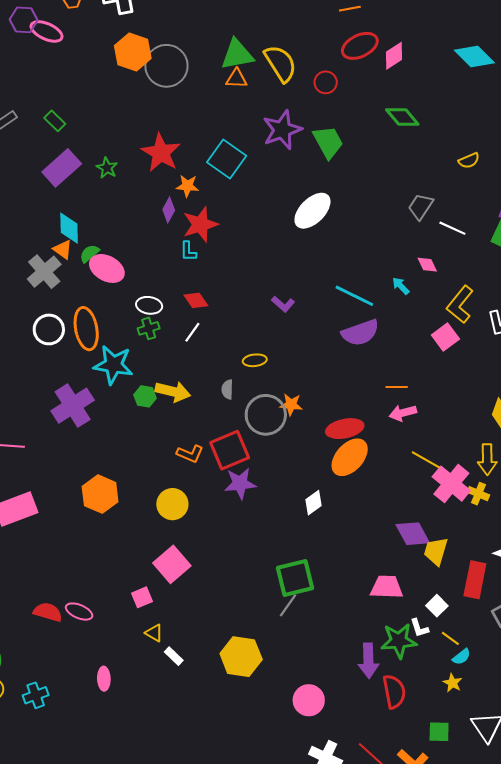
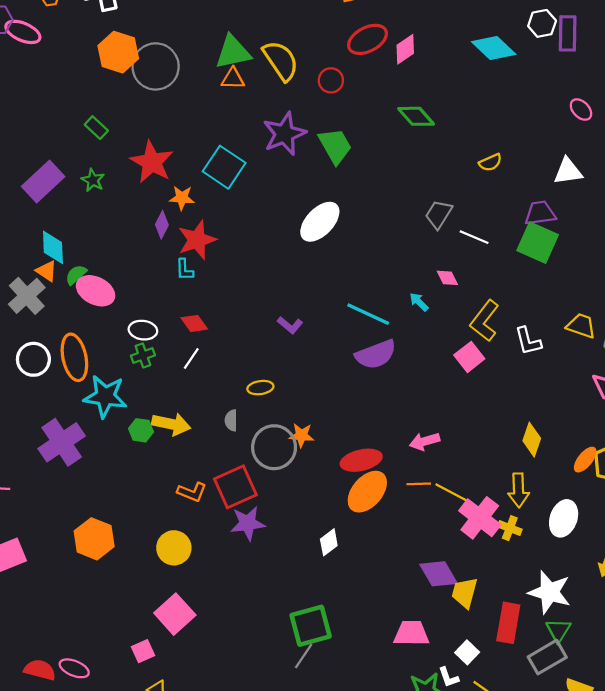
green rectangle: (55, 121) -> (96, 128), moved
orange line: (397, 387) -> (419, 484), moved

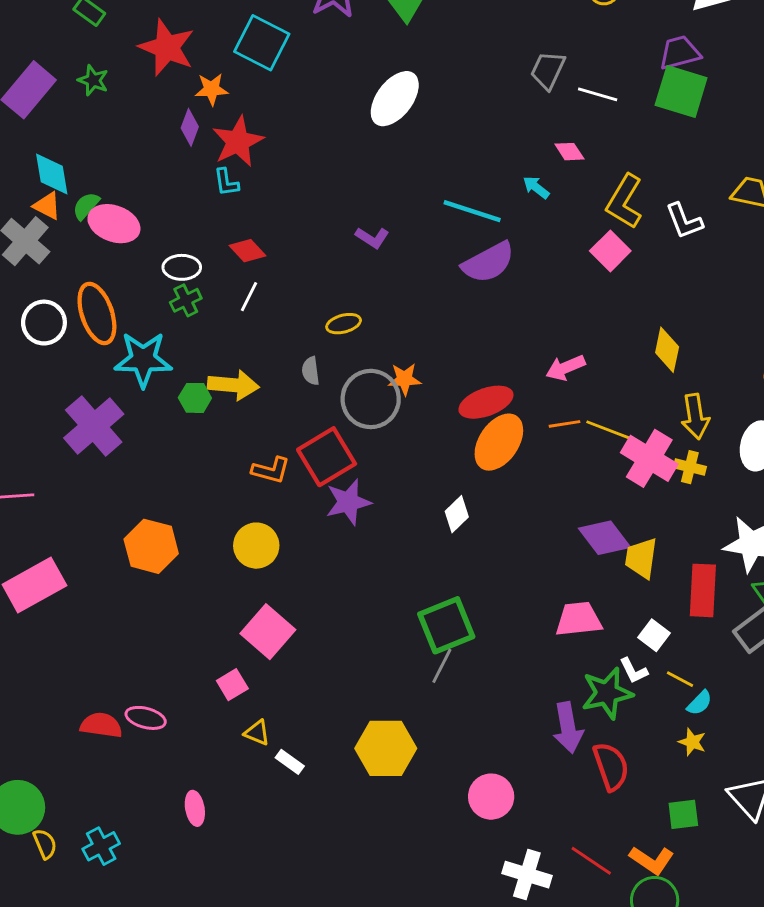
yellow diamond: (532, 440) -> (667, 350), moved

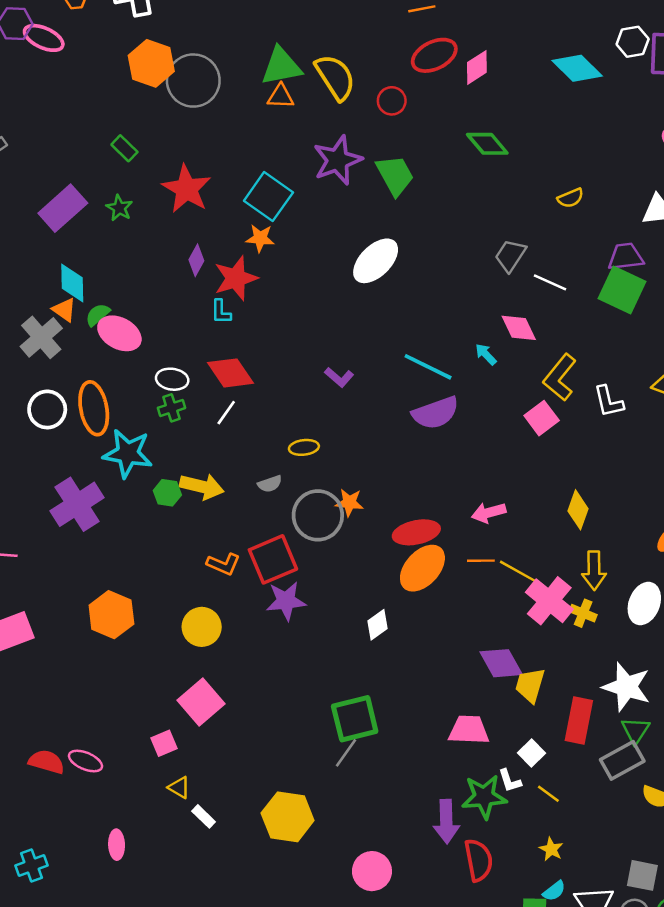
orange star: (212, 89) -> (260, 238), moved
pink diamond: (569, 152) -> (519, 328), size x1.4
red diamond: (247, 251) -> (230, 373), size x1.5
gray semicircle: (311, 371) -> (270, 484), turned -110
cyan semicircle: (700, 703) -> (554, 891), moved

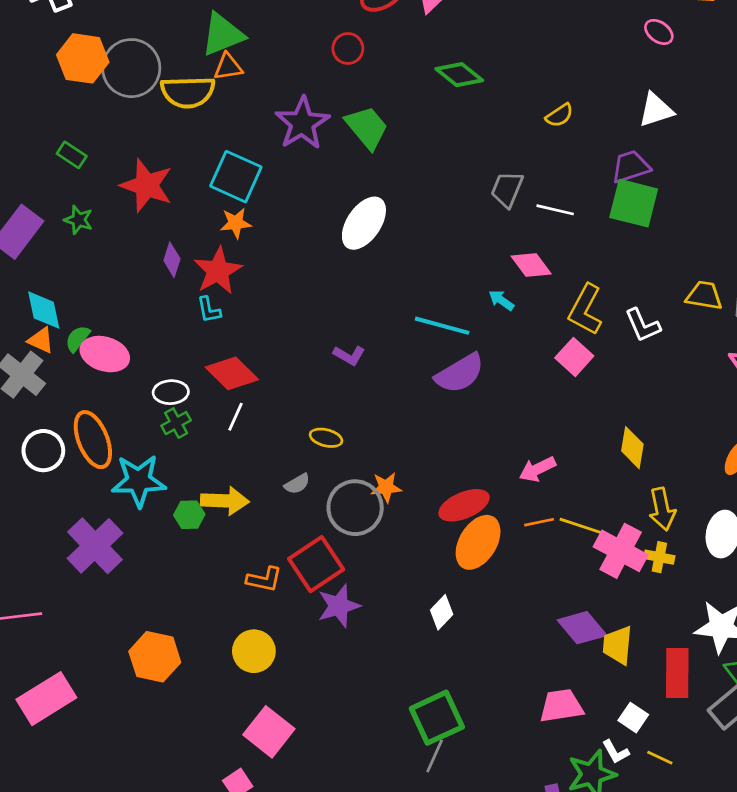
yellow semicircle: (335, 77) -> (188, 92), moved, turned 132
yellow ellipse: (304, 447) -> (326, 438), turned 32

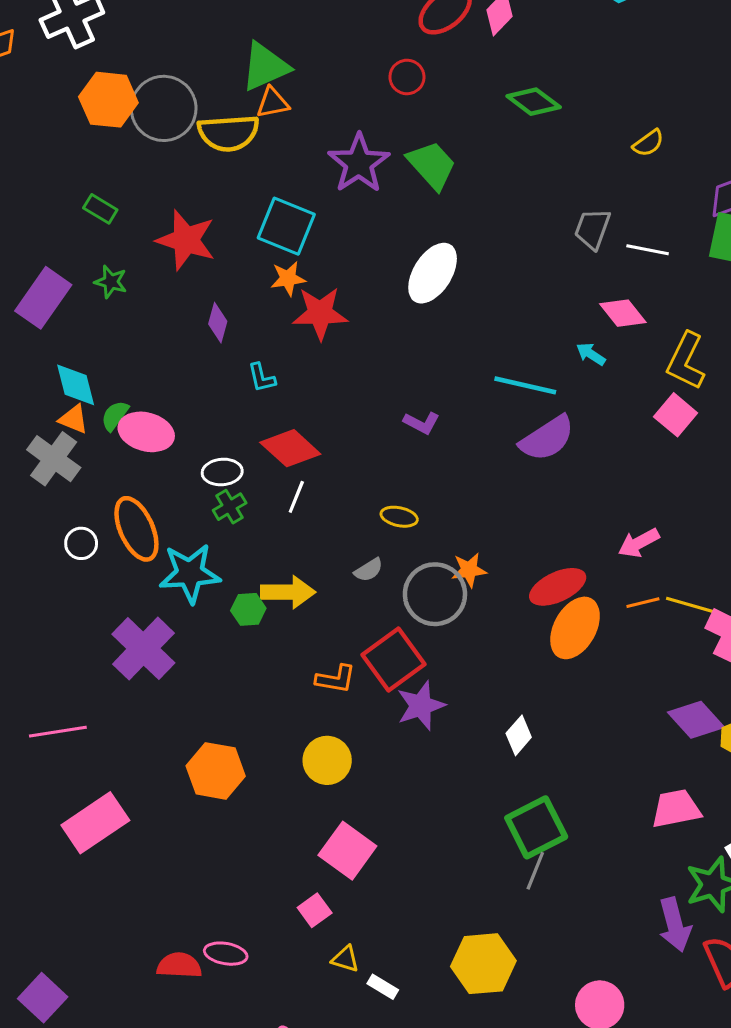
red star: (218, 271) -> (320, 313), moved, turned 30
white circle: (43, 451) -> (81, 543), size x0.7
white diamond: (442, 612) -> (519, 735), moved

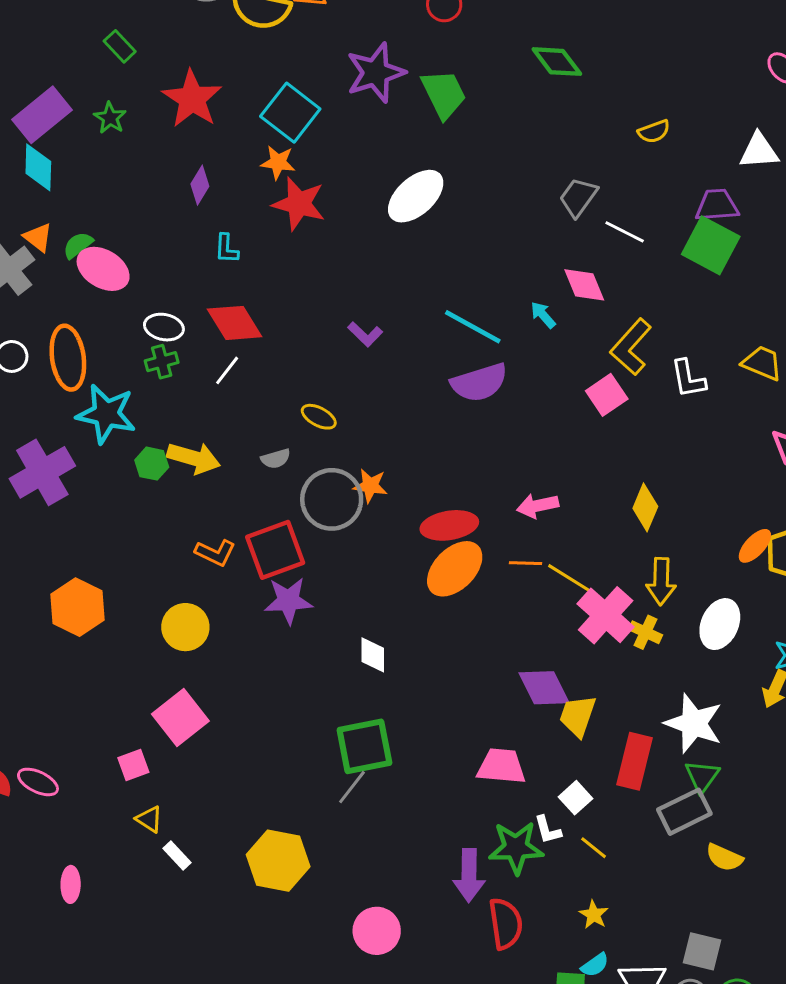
cyan diamond: (76, 385) -> (38, 167), moved
white diamond: (519, 735) -> (373, 655), turned -57

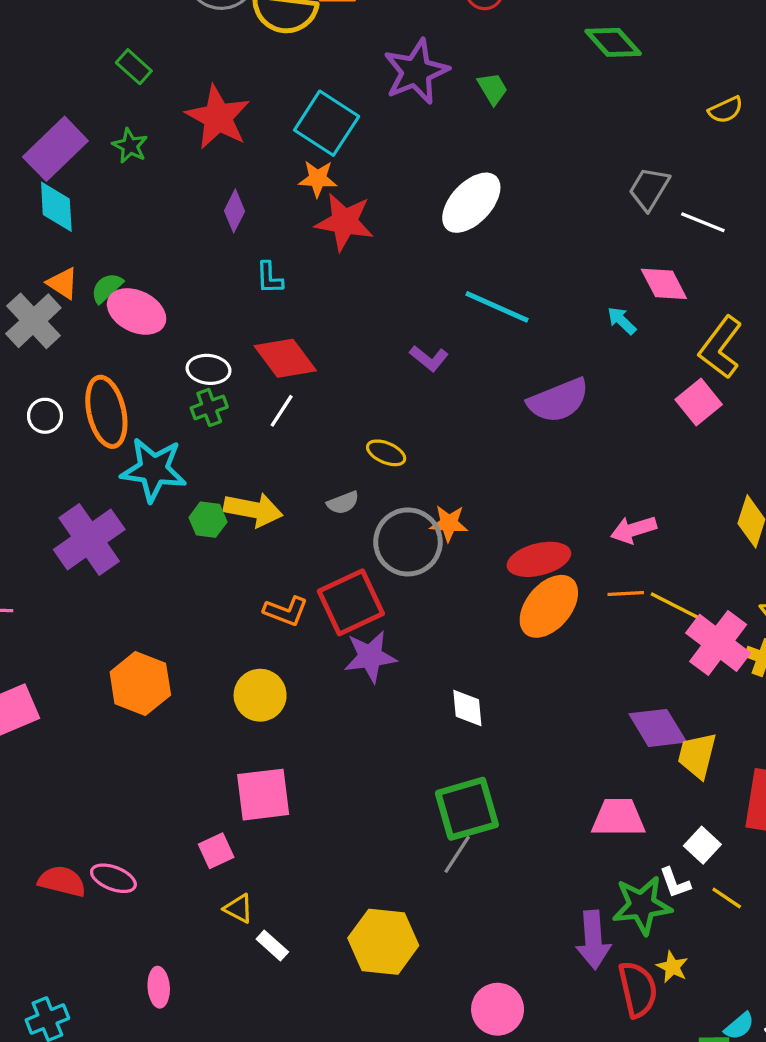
green trapezoid: (444, 94) -> (493, 89), size x0.6
cyan line: (473, 327) -> (497, 307), moved
pink square: (180, 718) -> (263, 795), turned 36
yellow star: (594, 915) -> (672, 967), moved

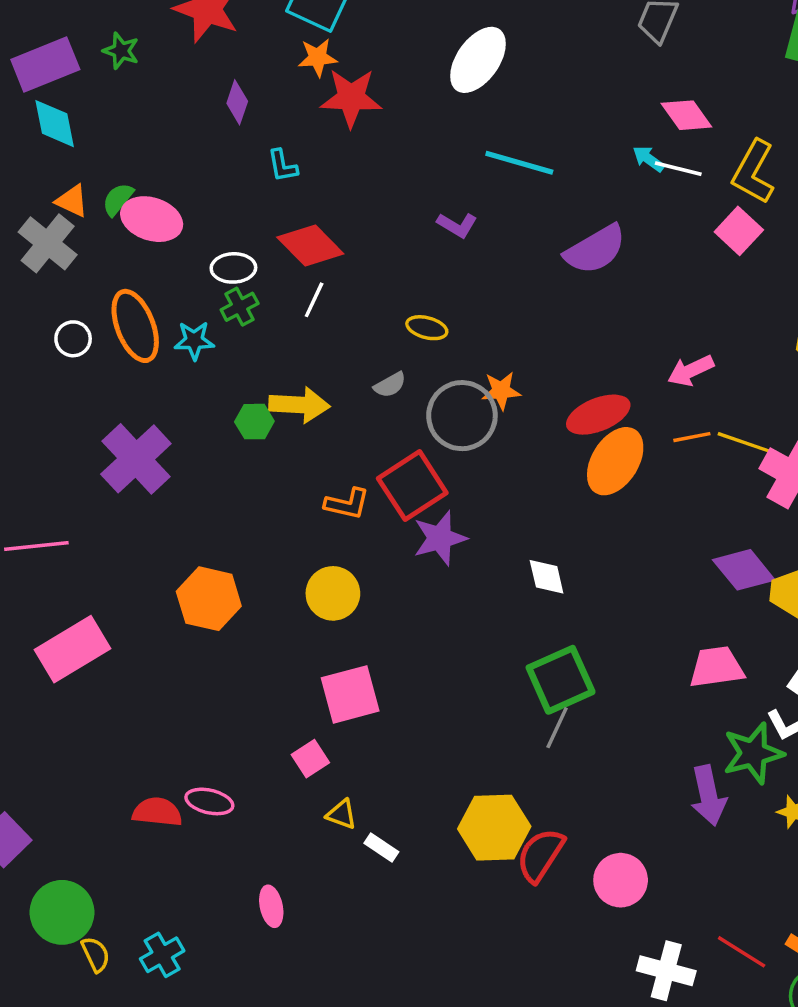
purple rectangle: (55, 149) -> (45, 65), turned 30
white line: (703, 222) -> (678, 169), moved
cyan star: (154, 470) -> (194, 341), moved, size x0.6
red semicircle: (638, 989) -> (540, 855), moved, turned -126

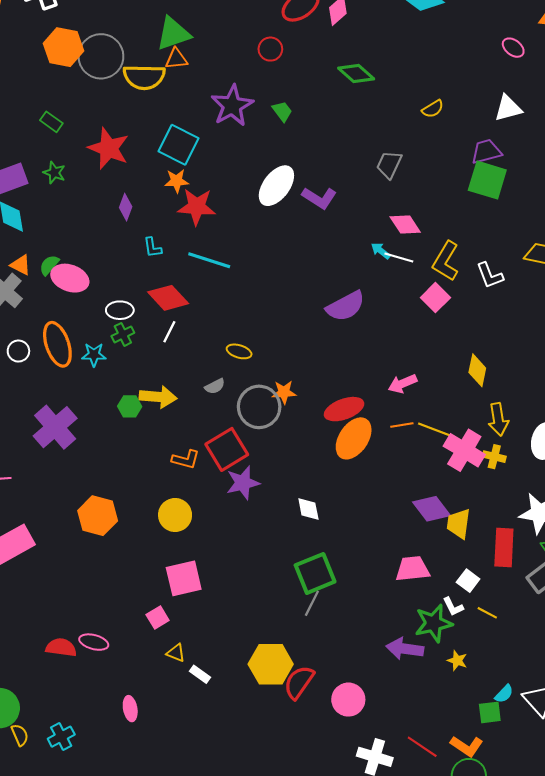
cyan line: (519, 163) -> (209, 260), moved
purple L-shape: (457, 225) -> (319, 198), moved, size x1.4
purple arrow: (708, 796) -> (405, 649), turned 108

